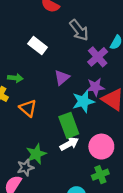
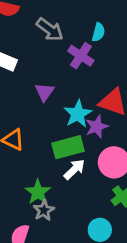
purple star: (95, 87) -> (97, 127), moved
green rectangle: (69, 125) -> (68, 147), turned -70
gray star: (25, 168) -> (44, 210), moved

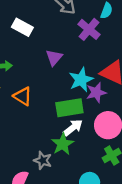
green star: (38, 192) -> (63, 144), moved
gray star: (44, 210) -> (43, 160), turned -30

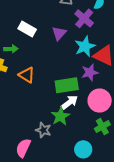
white rectangle: (22, 27) -> (27, 29), moved
purple triangle: (54, 58) -> (59, 33), moved
cyan star: (81, 80) -> (85, 46), moved

